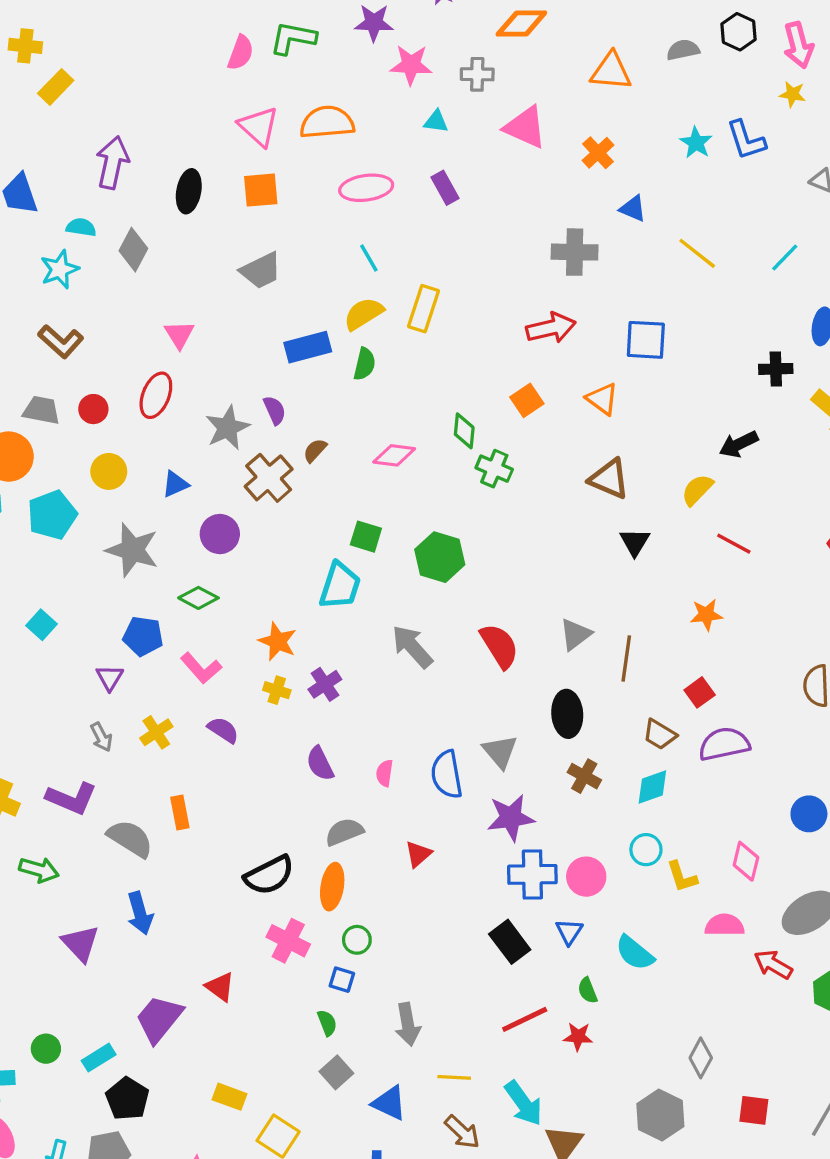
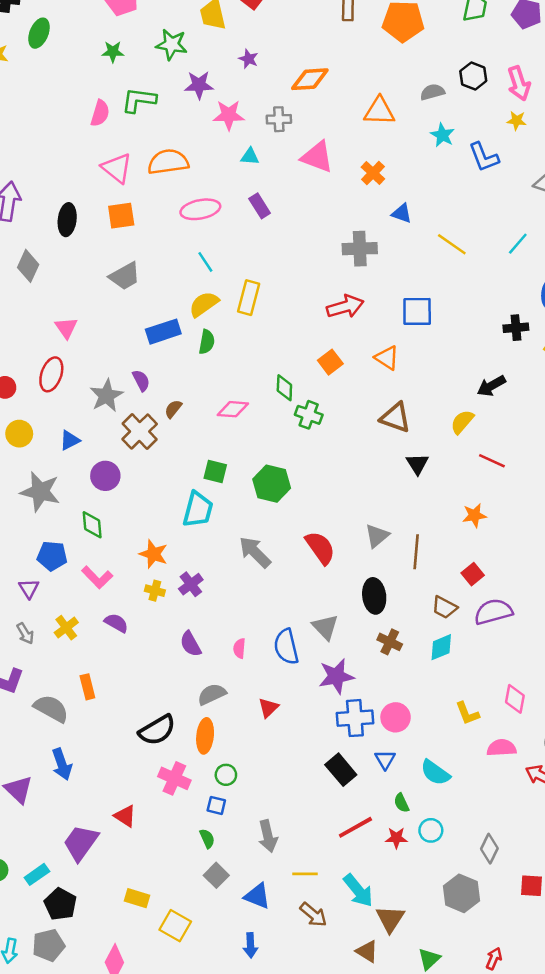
cyan star: (696, 143) -> (442, 135), moved
green diamond: (198, 598) -> (92, 525), turned 60
cyan circle: (646, 850) -> (431, 830), moved

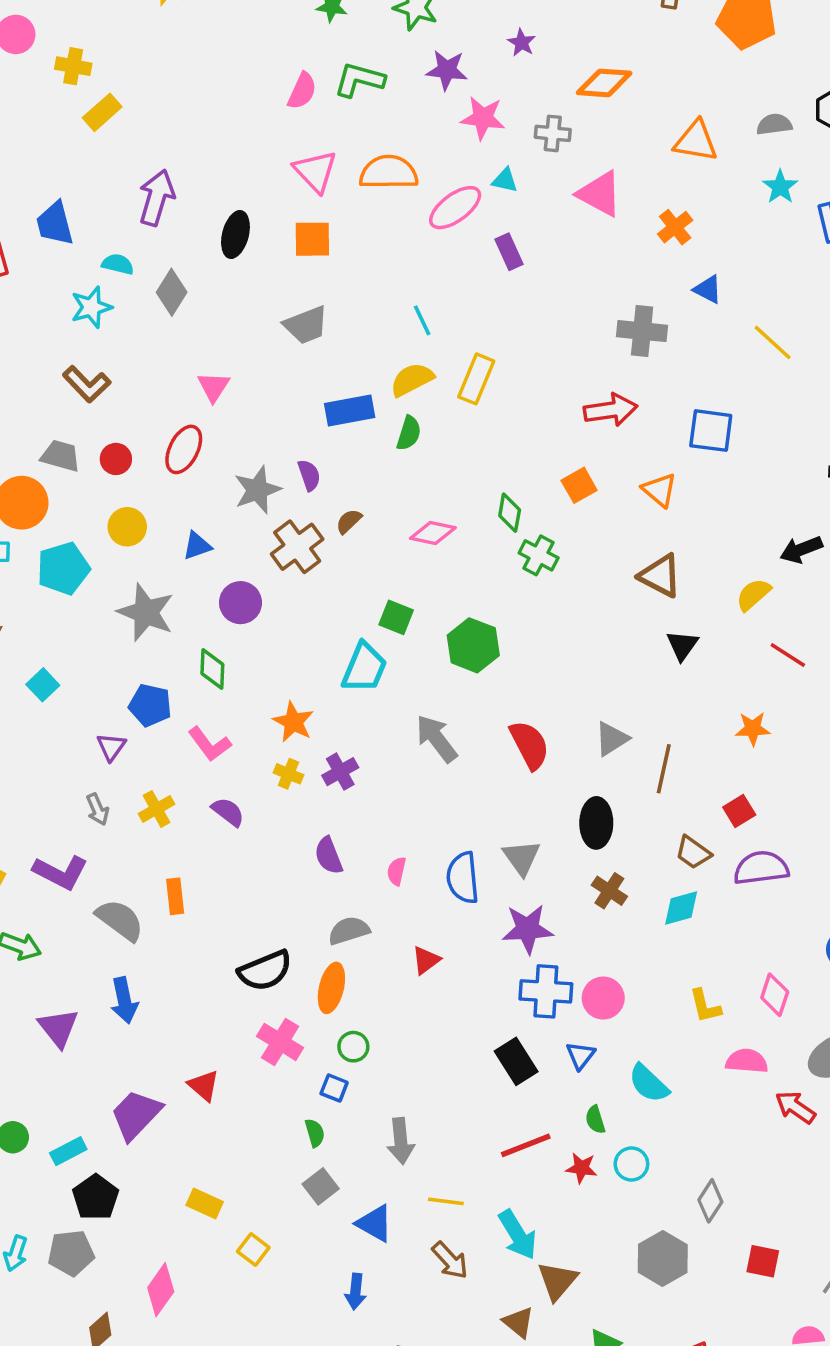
pink ellipse: (200, 209) -> (455, 208), moved, turned -33
yellow square: (175, 926) -> (253, 1250), size x0.7

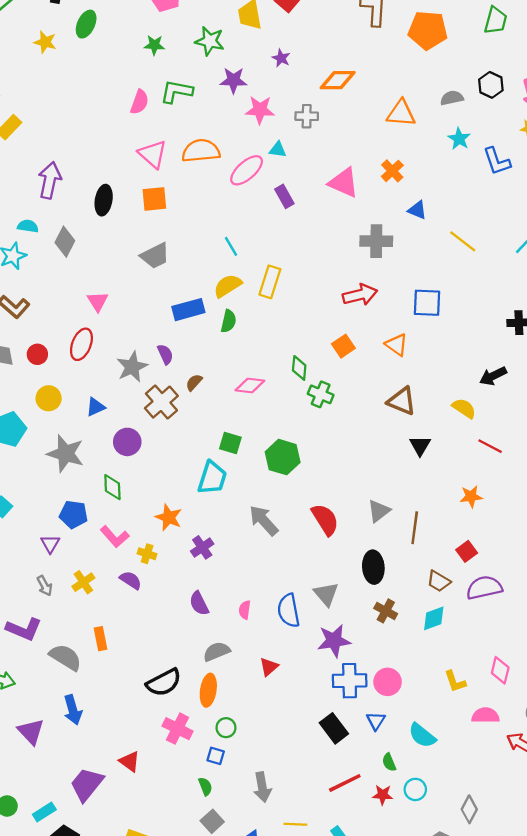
pink triangle: (600, 194) -> (344, 183), moved
yellow semicircle: (753, 595) -> (464, 408), turned 80
yellow cross: (288, 774) -> (147, 554), moved

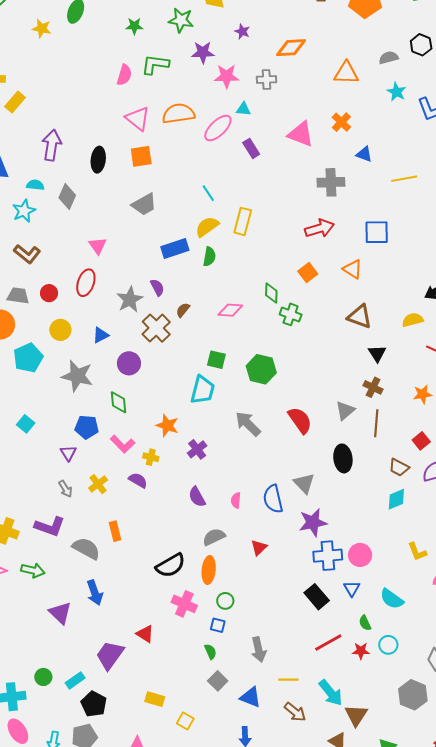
yellow line: (463, 241) -> (404, 179), turned -45
yellow semicircle: (464, 408) -> (413, 320), turned -45
brown cross: (386, 611) -> (373, 387), moved

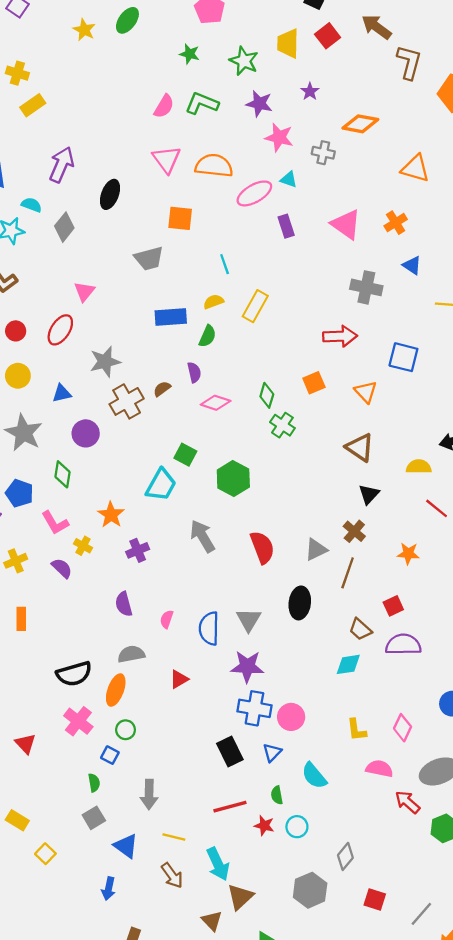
orange square: (141, 156) -> (180, 218), moved
yellow semicircle: (207, 227) -> (213, 302), size x0.7
purple semicircle: (157, 287) -> (194, 372), moved

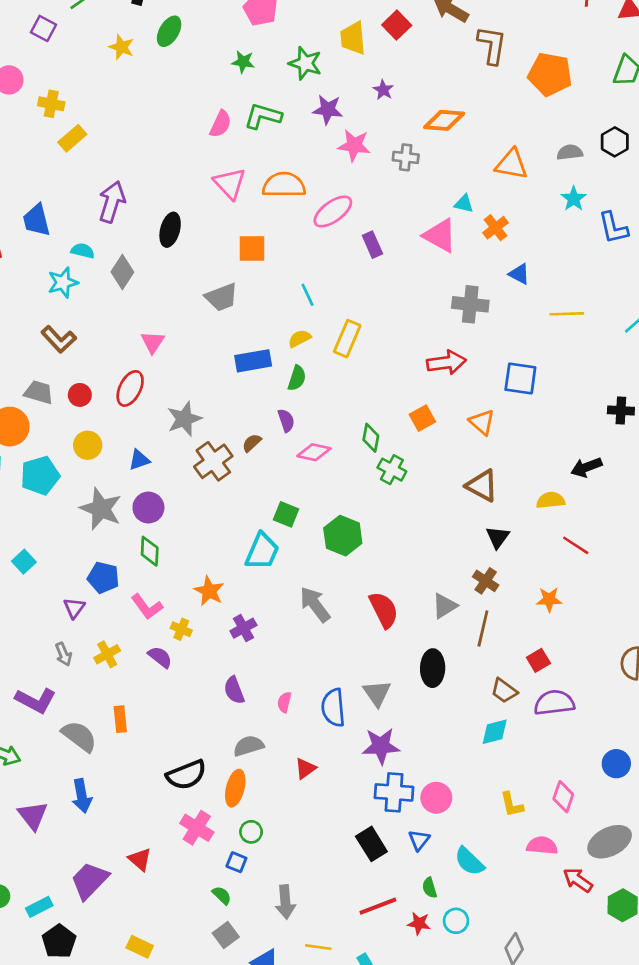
cyan triangle: (289, 179) -> (464, 204), moved
purple circle: (86, 433) -> (148, 508), moved
green semicircle: (94, 783) -> (222, 895), turned -30

